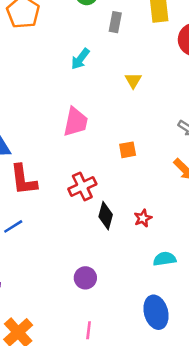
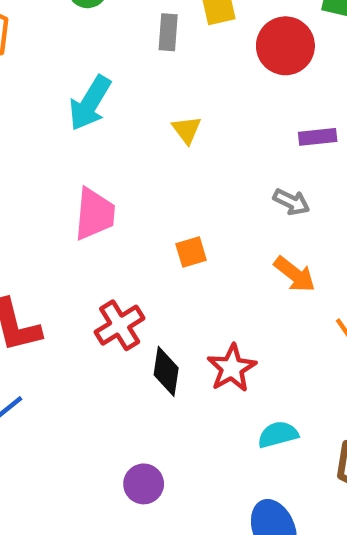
gray rectangle: (115, 22) -> (168, 32), moved
cyan arrow: (80, 59) -> (90, 103), size x1.4
red star: (143, 218) -> (232, 368), size x1.5

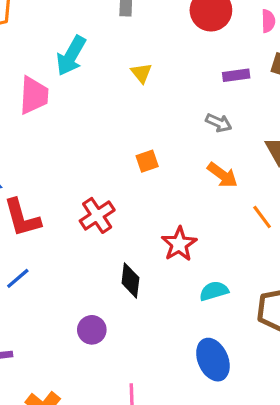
pink trapezoid: (95, 214) -> (34, 95), moved
black diamond: (166, 371) -> (130, 280), moved
purple circle: (144, 484) -> (92, 330), moved

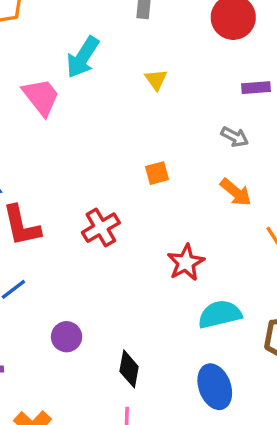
pink trapezoid: (34, 95) -> (41, 97), turned -45
black diamond: (130, 280) -> (129, 369), moved
cyan semicircle: (214, 291) -> (220, 314), size x1.4
purple circle: (92, 330) -> (67, 337), moved

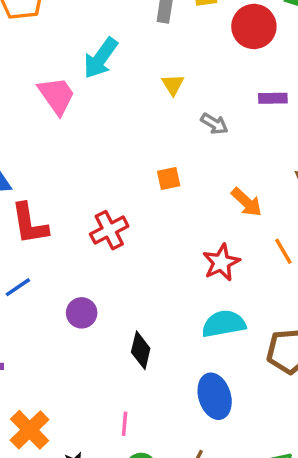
gray arrow: (235, 137) -> (214, 124), moved
red star: (186, 263) -> (221, 262), moved
purple circle: (67, 337) -> (82, 313), moved
black diamond: (129, 369) -> (141, 350), moved

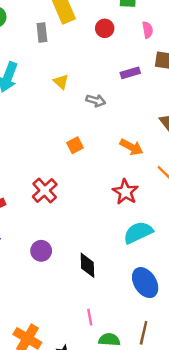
red circle: (254, 26) -> (105, 28), size x0.6

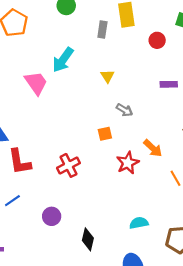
gray arrow: (96, 100) -> (124, 110), moved
red star: (125, 192) -> (128, 163), moved
cyan semicircle: (138, 232) -> (139, 223), size x0.7

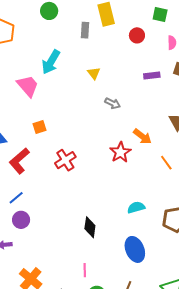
orange square: (105, 134) -> (40, 127), moved
red L-shape: (20, 162) -> (19, 161), turned 64
purple circle: (52, 216) -> (21, 220), moved

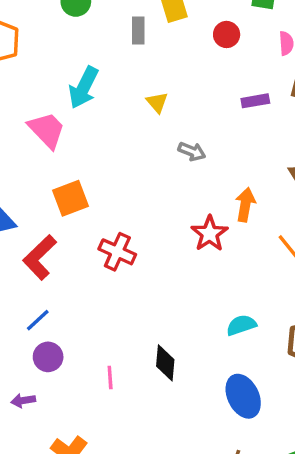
orange square: (40, 127) -> (71, 198), size x1.5
orange arrow: (142, 136) -> (245, 205), turned -114
red cross: (65, 160) -> (117, 252), turned -30
pink line: (85, 270) -> (110, 377), moved

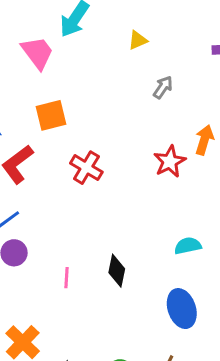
yellow triangle: (157, 102) -> (138, 40), turned 40
gray arrow: (192, 151) -> (163, 87), turned -85

